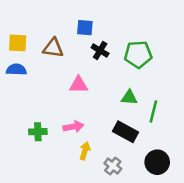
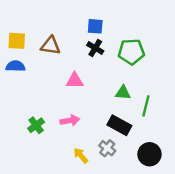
blue square: (85, 28) -> (95, 26), moved
green cross: (38, 132) -> (36, 125), turned -35
yellow arrow: (85, 151) -> (81, 155), moved, turned -56
gray cross: (113, 166) -> (107, 148), moved

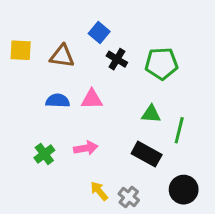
blue square: (95, 26) -> (99, 32), moved, turned 35
blue semicircle: (16, 66) -> (58, 101), moved
gray cross: (107, 148) -> (129, 197), moved

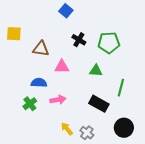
blue square: (99, 32) -> (66, 11), moved
brown triangle: (62, 56) -> (41, 49), moved
blue semicircle: (58, 101) -> (39, 83), moved
green triangle: (151, 114) -> (96, 71), moved

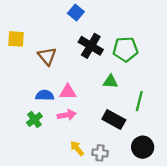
black cross: (79, 40) -> (91, 46), size x1.5
brown triangle: (41, 49) -> (47, 56), turned 42
pink triangle: (62, 67) -> (68, 92), moved
gray cross: (87, 133) -> (100, 153), turned -32

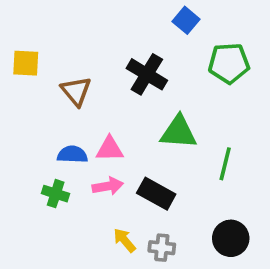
blue square: (76, 12) -> (186, 20), moved
green pentagon: (125, 49) -> (229, 63), moved
green triangle: (110, 82) -> (179, 132), size x1.5
green cross: (34, 120) -> (56, 194), turned -35
black rectangle: (114, 120) -> (156, 194), moved

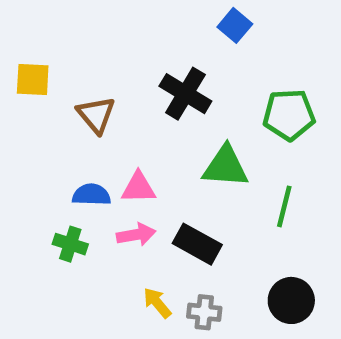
green pentagon: (229, 63) -> (289, 115), moved

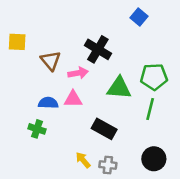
blue square: (235, 25) -> (139, 17), moved
green pentagon: (289, 115) -> (154, 77), moved
pink arrow: (136, 235) -> (78, 73), moved

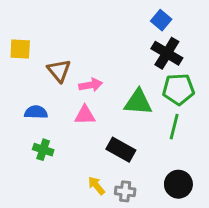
black cross: (98, 49) -> (167, 53), moved
blue semicircle: (48, 103) -> (36, 112), moved

